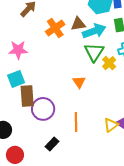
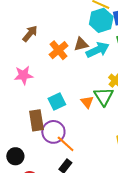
green triangle: (94, 52) -> (104, 97), moved
cyan square: (16, 79) -> (57, 102), moved
orange line: (76, 122) -> (66, 144), moved, turned -42

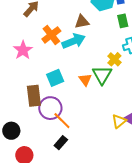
orange cross: (59, 50) -> (51, 35), moved
cyan arrow: (98, 50) -> (74, 41), moved
pink star: (24, 75) -> (23, 50), turned -30

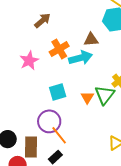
brown rectangle: (34, 96) -> (31, 147), moved

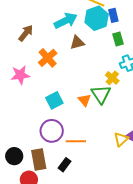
cyan arrow: (81, 58) -> (66, 21), moved
pink star: (29, 61) -> (20, 75), turned 30
orange line: (59, 135) -> (76, 141), moved, turned -42

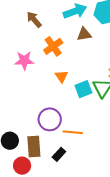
brown arrow: (26, 33) -> (34, 20), turned -84
cyan square: (54, 100) -> (83, 89), moved
orange triangle: (84, 100) -> (61, 76), moved

